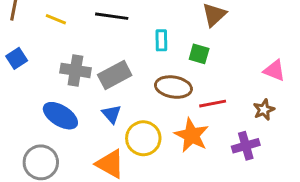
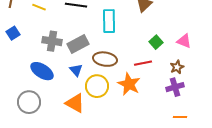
cyan rectangle: (161, 40) -> (109, 21), size x1.6
green square: (199, 54) -> (156, 42), moved, turned 32
brown ellipse: (173, 87) -> (105, 59), moved
purple cross: (246, 146) -> (175, 87), moved

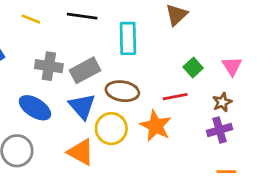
pink triangle: (184, 41) -> (232, 66), turned 35
blue triangle: (76, 70) -> (82, 106), size x1.5

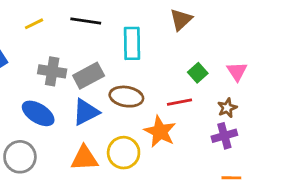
yellow line: (31, 19) -> (34, 24), turned -48
blue triangle: (82, 106) -> (86, 112), turned 44
yellow circle: (111, 129) -> (124, 153), moved
orange triangle: (81, 152) -> (84, 158), turned -32

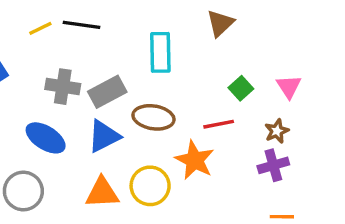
black line: (86, 21) -> (82, 25), moved

